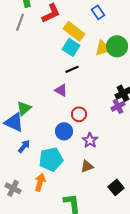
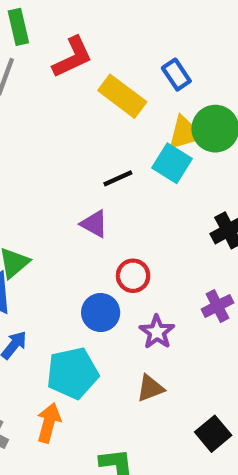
blue rectangle: (98, 12) -> (176, 75), moved
cyan square: (71, 47) -> (172, 163), moved
purple cross: (118, 106) -> (217, 306), moved

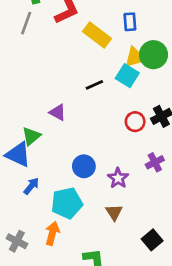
blue rectangle: (176, 75) -> (130, 22), turned 30
purple triangle: (94, 224) -> (58, 112), moved
red circle: (133, 276) -> (135, 122), moved
brown triangle: (150, 388) -> (114, 212), turned -42

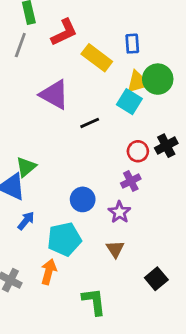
black line: (94, 85) -> (90, 123), moved
purple triangle: (58, 112) -> (54, 95), moved, size x1.6
purple cross: (155, 162) -> (131, 181), moved

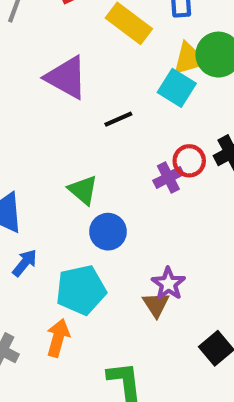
green triangle: (26, 167) -> (83, 190), moved, turned -40
purple cross: (131, 181) -> (168, 177), moved
purple star: (119, 212) -> (168, 284), moved

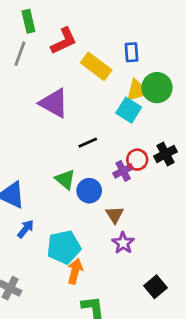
black line: (118, 119) -> (88, 143), moved
blue circle: (108, 232) -> (89, 191), moved
brown triangle: (156, 305) -> (115, 215), moved
orange arrow: (58, 338) -> (75, 271), moved

